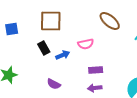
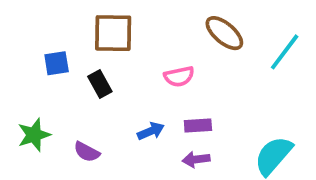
blue square: (12, 29) -> (57, 63), moved
blue arrow: (63, 55) -> (151, 131), moved
purple semicircle: (54, 84) -> (87, 152), moved

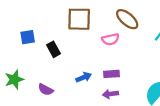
brown square: (113, 33) -> (79, 19), moved
pink semicircle: (179, 76) -> (110, 39), moved

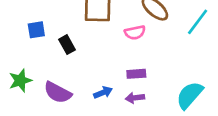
blue arrow: (84, 77) -> (103, 93), moved
purple semicircle: (46, 90) -> (58, 93), size x1.5

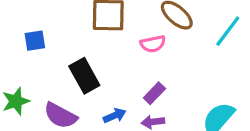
black rectangle: (67, 45) -> (84, 76), moved, size x1.5
purple rectangle: (136, 74) -> (154, 93), turned -42

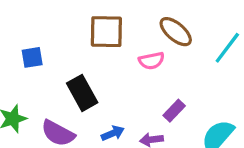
purple rectangle: (154, 93) -> (174, 111), moved

